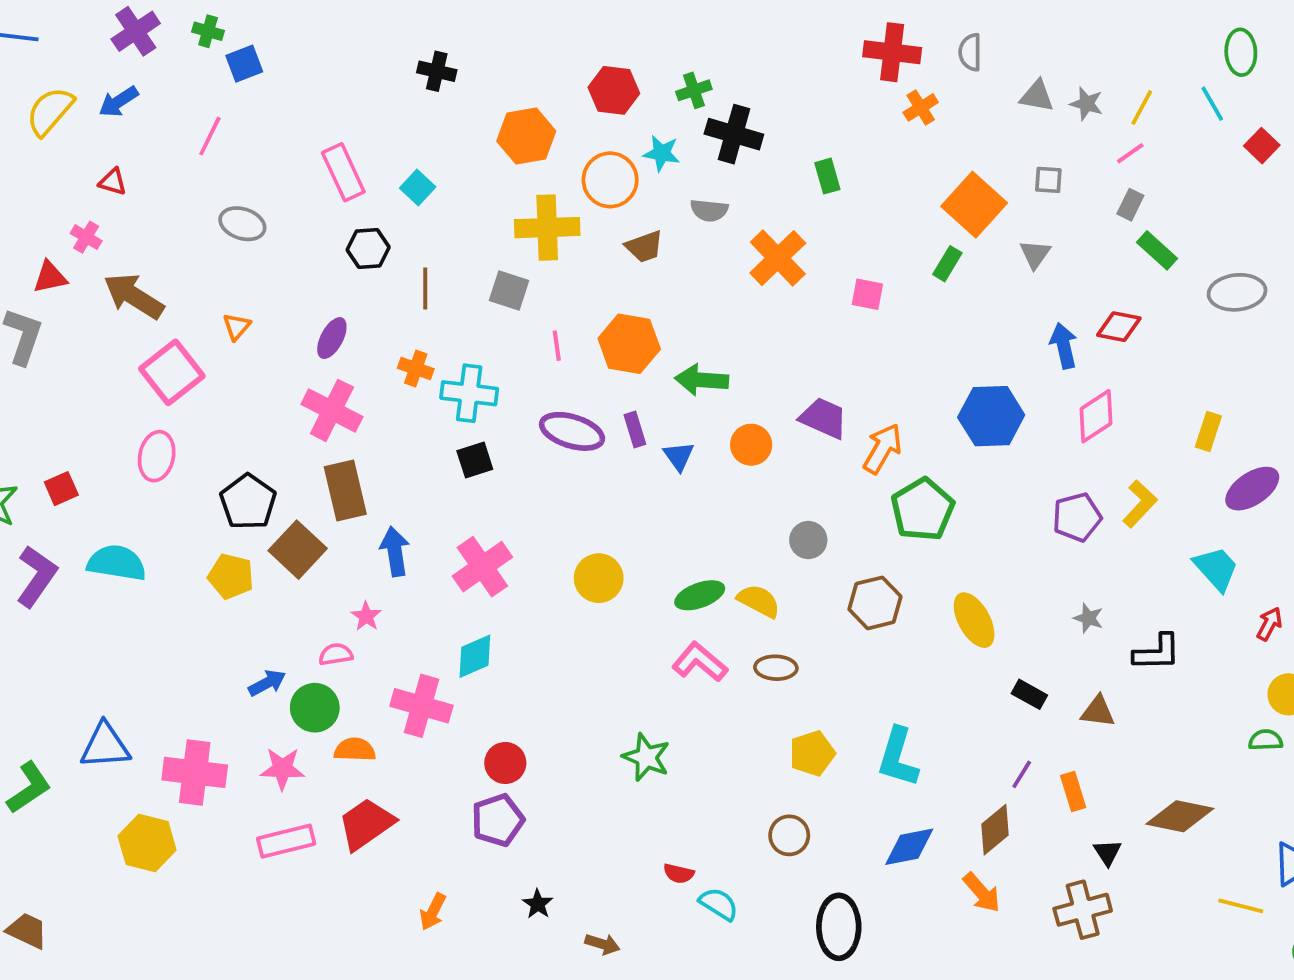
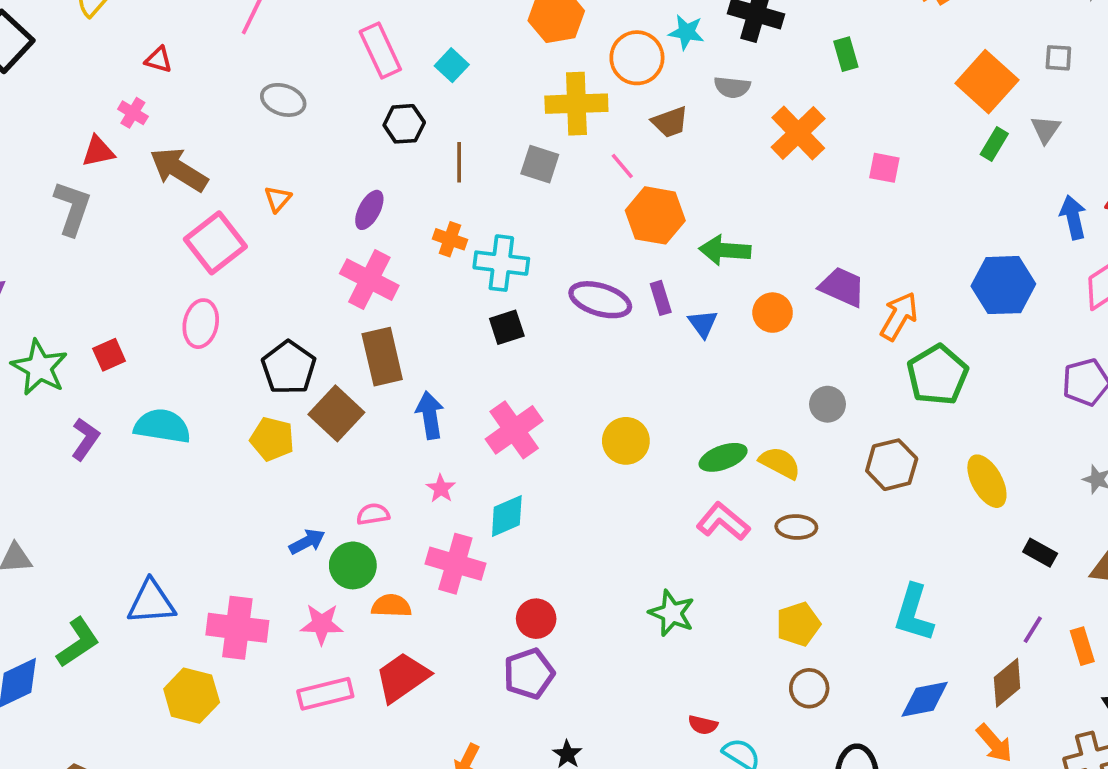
green rectangle: (947, 264) -> (994, 144), moved
pink line: (557, 346) -> (622, 166), moved, turned -32
purple L-shape: (37, 576) -> (85, 439), size x0.7
pink star: (366, 616) -> (441, 489), moved
yellow pentagon: (812, 753) -> (798, 624), moved

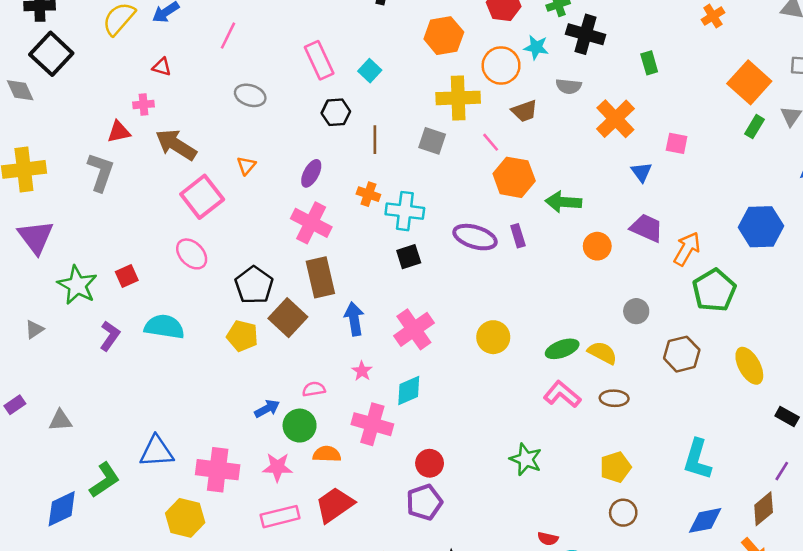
pink cross: (133, 113) -> (144, 104), turned -36
pink ellipse: (201, 324) -> (192, 254), turned -56
blue triangle: (703, 324) -> (641, 172), moved

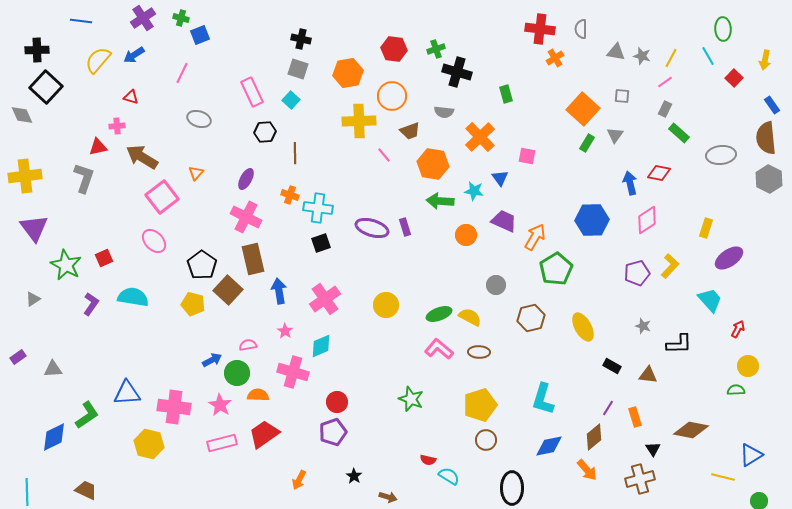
cyan star: (536, 47) -> (474, 191), moved
gray square: (432, 141) -> (298, 69), moved
orange hexagon: (514, 177) -> (433, 164), moved
pink star: (277, 467) -> (220, 405), turned 30
yellow pentagon: (615, 467) -> (480, 405), size x1.4

